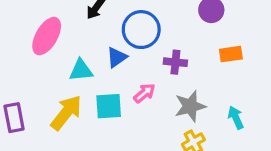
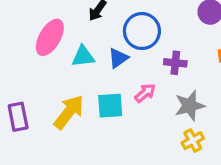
cyan triangle: (81, 70) -> (83, 56), moved

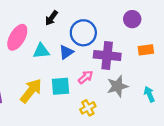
purple cross: (175, 63) -> (107, 56), size x1.6
yellow cross: (193, 141) -> (88, 108), moved

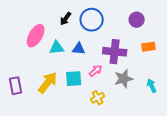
blue circle: (83, 33) -> (92, 20), moved
blue triangle: (66, 52) -> (79, 49), turned 40

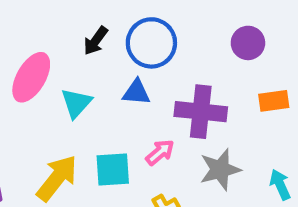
cyan triangle: (57, 48) -> (76, 103), turned -42
blue triangle: (79, 49) -> (136, 92), moved

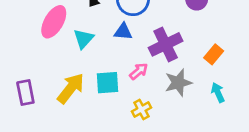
orange rectangle: (274, 101) -> (214, 54), moved, turned -42
purple cross: (201, 112) -> (166, 44), turned -32

